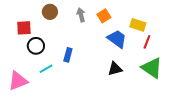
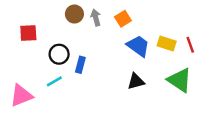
brown circle: (50, 12) -> (74, 14), moved
yellow rectangle: (138, 25) -> (167, 44), moved
red line: (147, 42) -> (190, 45), moved, turned -40
black circle: (36, 46) -> (59, 54), moved

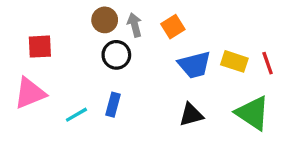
blue trapezoid: (138, 46) -> (194, 65), turned 130
black circle: (59, 54) -> (116, 55), moved
blue rectangle: (80, 65) -> (113, 105), moved
pink triangle: (21, 96) -> (30, 93), moved

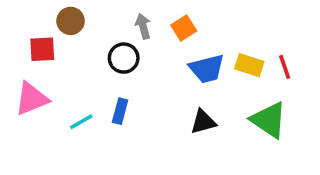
brown circle: (105, 20) -> (71, 21), moved

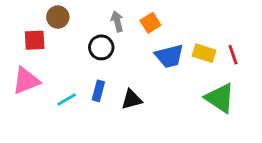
black triangle: (203, 122) -> (132, 100), moved

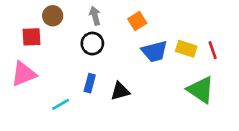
gray arrow: (117, 21) -> (95, 16), moved
cyan line: (67, 100) -> (61, 104), moved

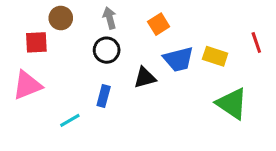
red line: (213, 50) -> (256, 42), moved
black triangle: (120, 91) -> (145, 78), moved

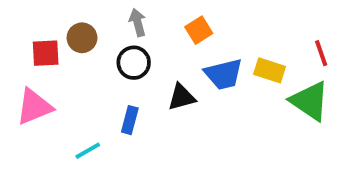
brown circle: (61, 18) -> (82, 38), moved
green triangle: (232, 104) -> (310, 101), moved

